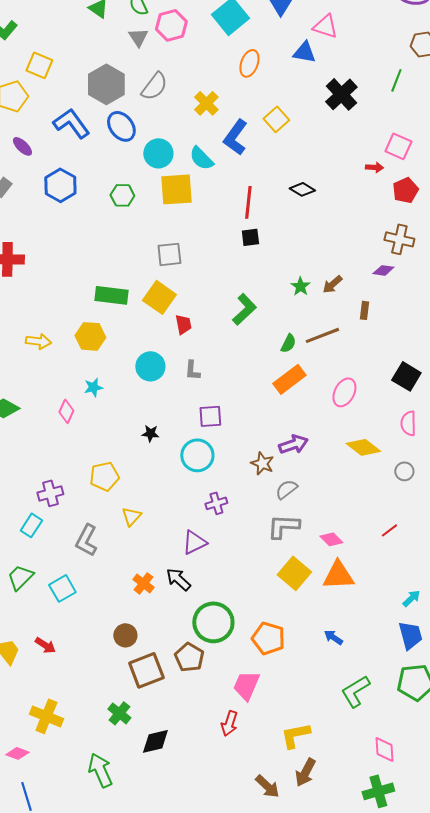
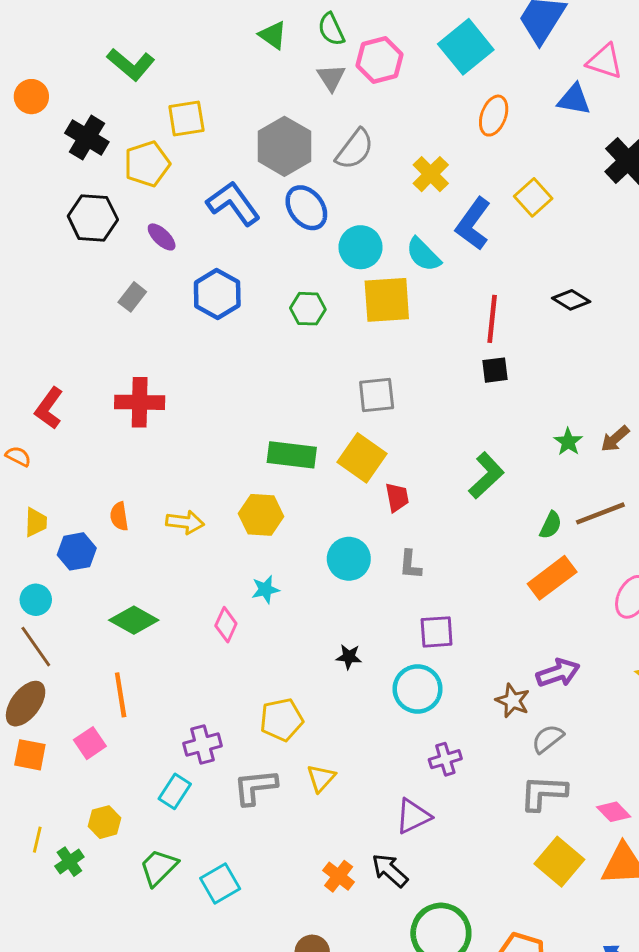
yellow square: (39, 65) -> (186, 119), turned -32
gray L-shape: (86, 540) -> (255, 787), moved, turned 56

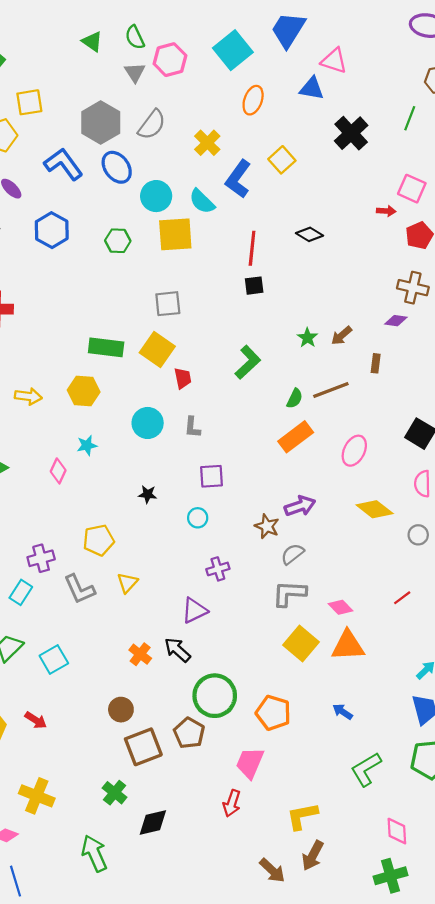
cyan circle: (418, 689) -> (198, 518), size x0.6
gray L-shape: (255, 787) -> (79, 589), turned -108

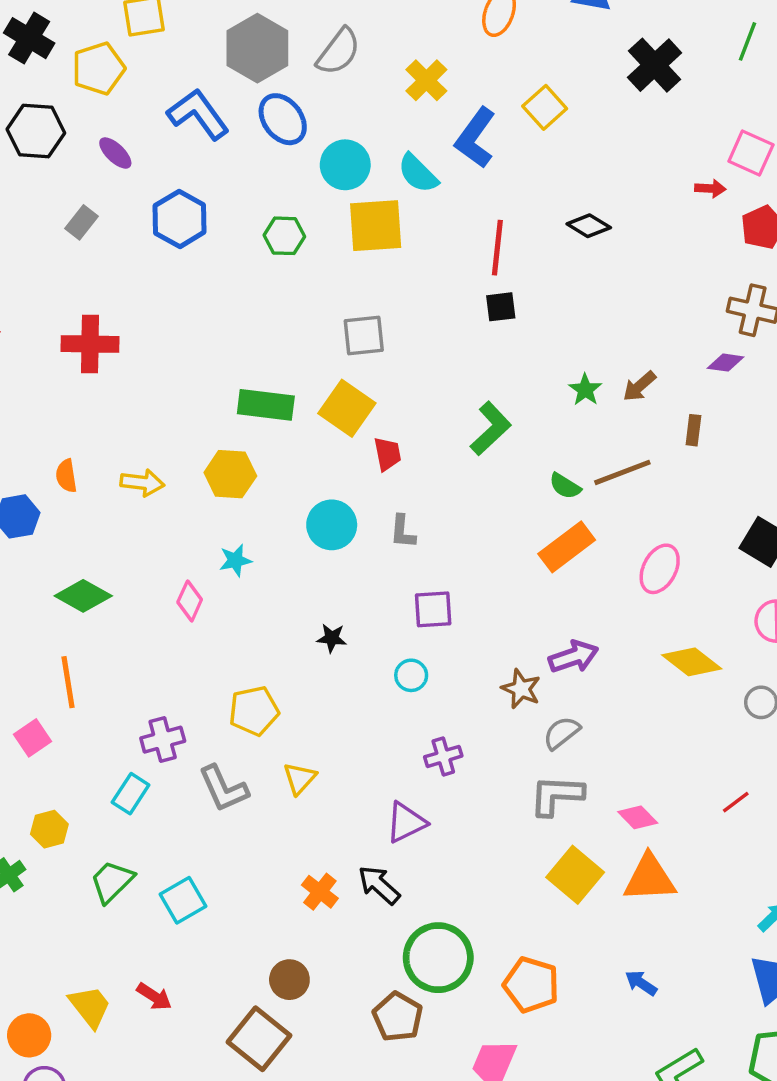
green semicircle: (295, 398) -> (565, 486), turned 96
brown square: (143, 747) -> (259, 1039), moved, turned -30

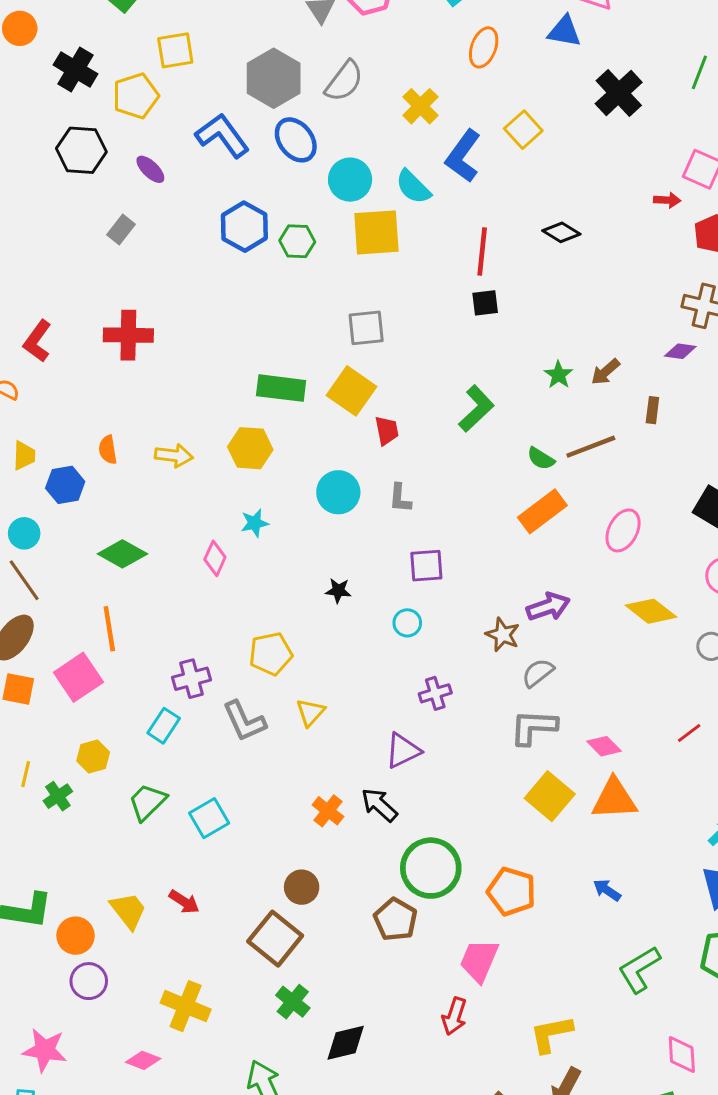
blue hexagon: (180, 219) -> (244, 227), moved
pink square: (33, 738) -> (78, 677), size x1.5

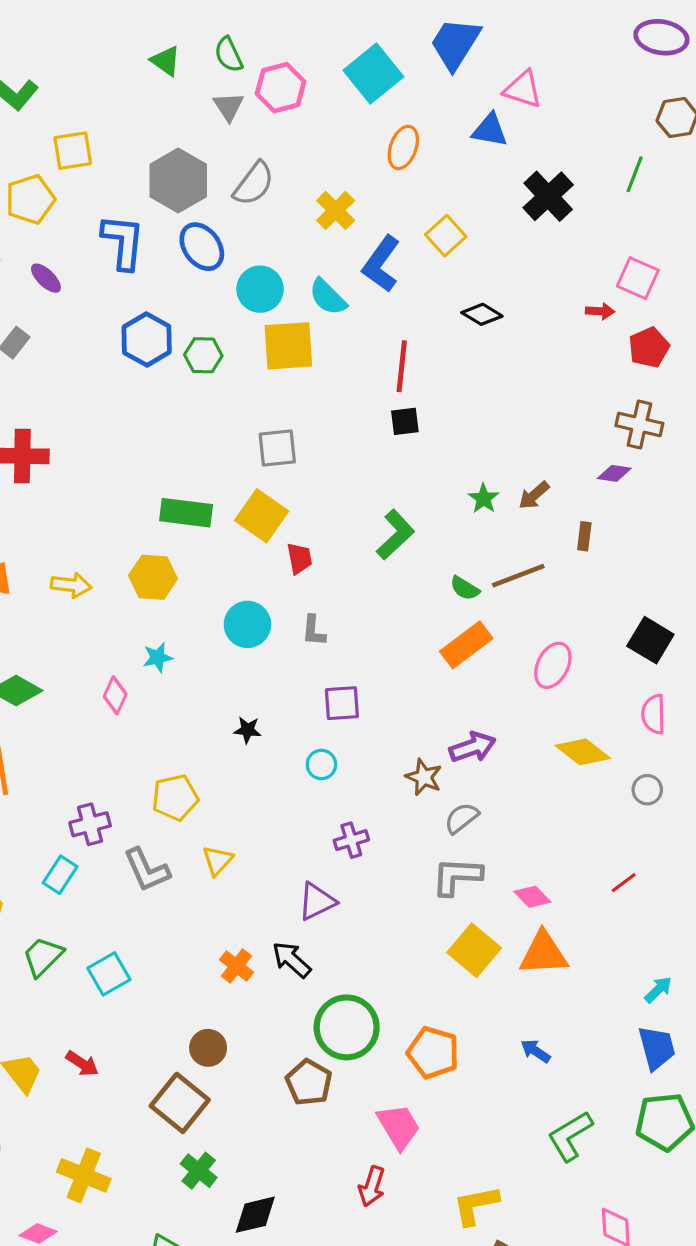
blue L-shape: (222, 136) -> (123, 242), turned 42
black diamond: (561, 232) -> (482, 314), moved
pink trapezoid: (479, 961) -> (399, 1127), turned 126

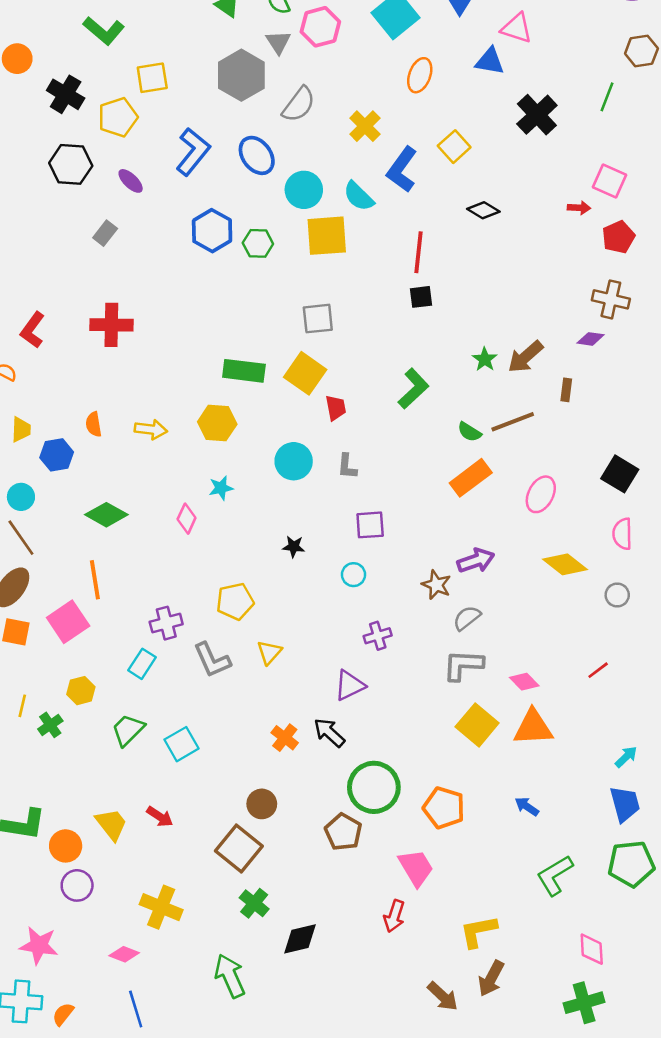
gray hexagon: (178, 181) -> (241, 75), moved
blue L-shape: (123, 242) -> (193, 152), turned 33
brown arrow: (534, 495) -> (525, 357), size x1.4

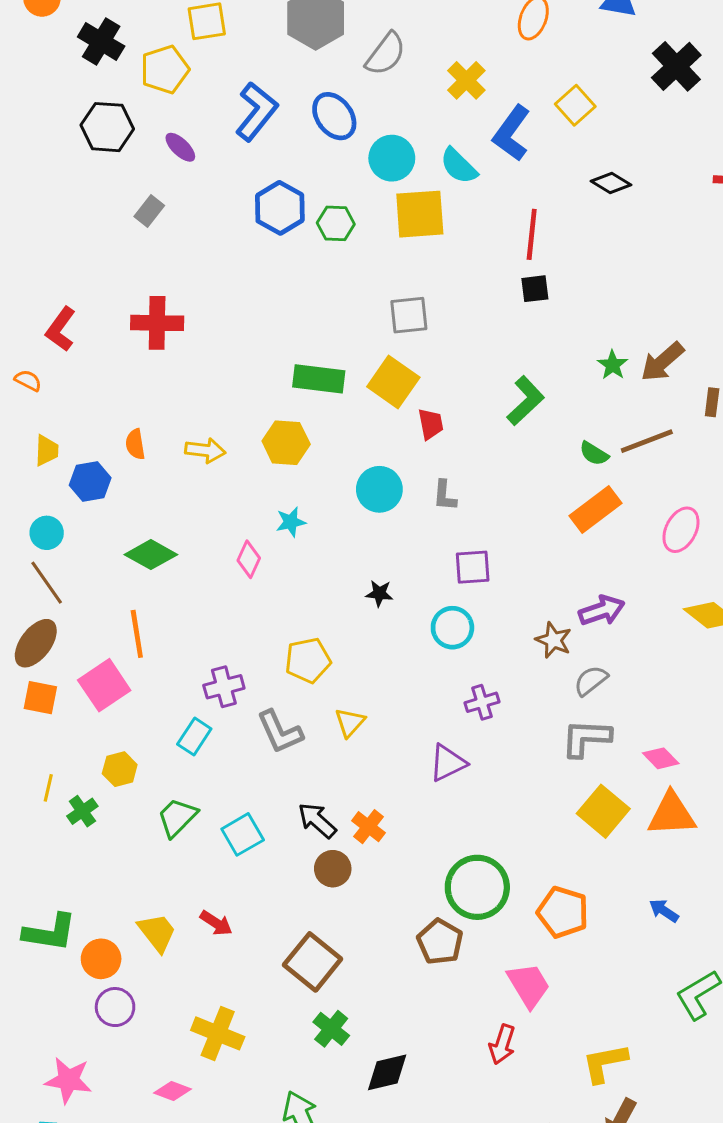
cyan circle: (353, 575) -> (452, 628), size x1.4
black arrow: (329, 733) -> (317, 820), moved
brown circle: (262, 804) -> (333, 869), moved

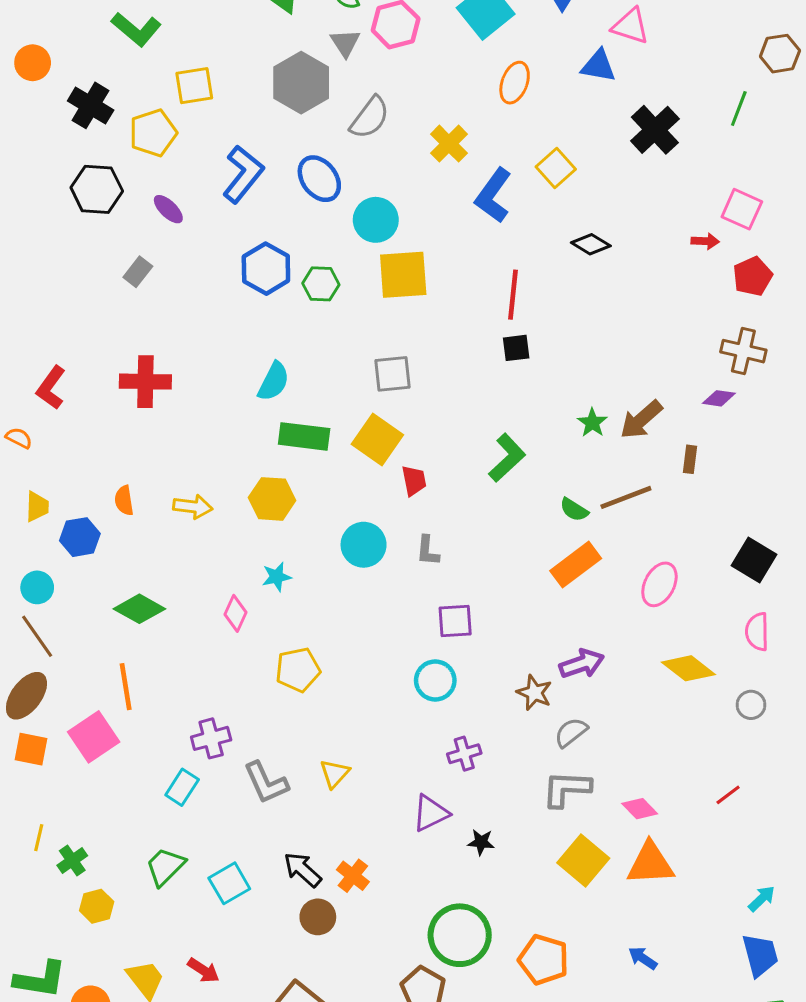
cyan semicircle: (459, 166) -> (274, 382), moved, turned -108
black star: (379, 593) -> (481, 842), moved
yellow pentagon: (308, 660) -> (298, 670), moved
yellow hexagon: (120, 769) -> (97, 906), moved

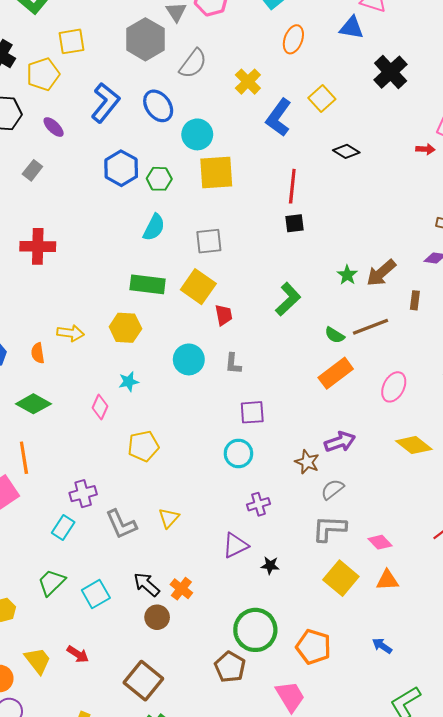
cyan semicircle: (274, 382) -> (154, 227), moved
orange semicircle: (124, 500) -> (38, 353), moved
orange triangle: (650, 864) -> (387, 580), size x0.7

